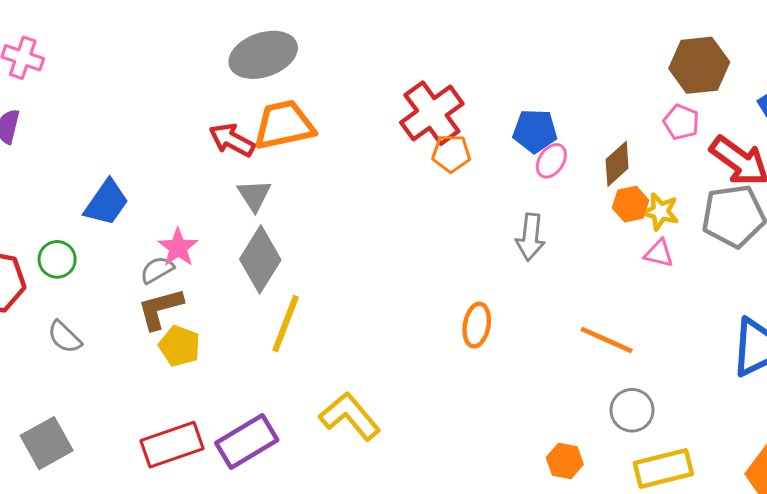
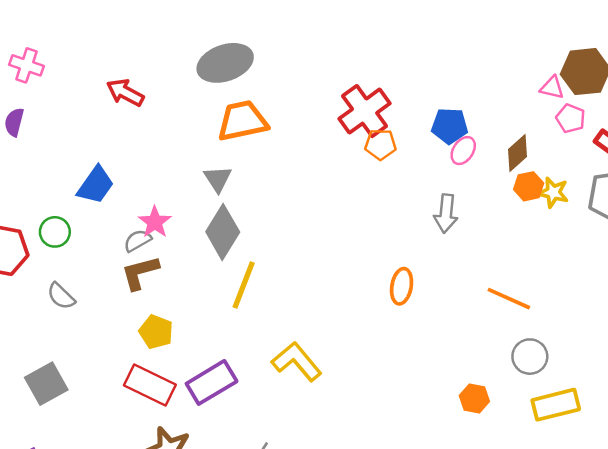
red arrow: (232, 140) -> (125, 93), moved
pink triangle: (659, 253) -> (552, 88), moved
yellow pentagon: (180, 346) -> (156, 332), moved
red rectangle: (172, 445) -> (150, 385), turned 45

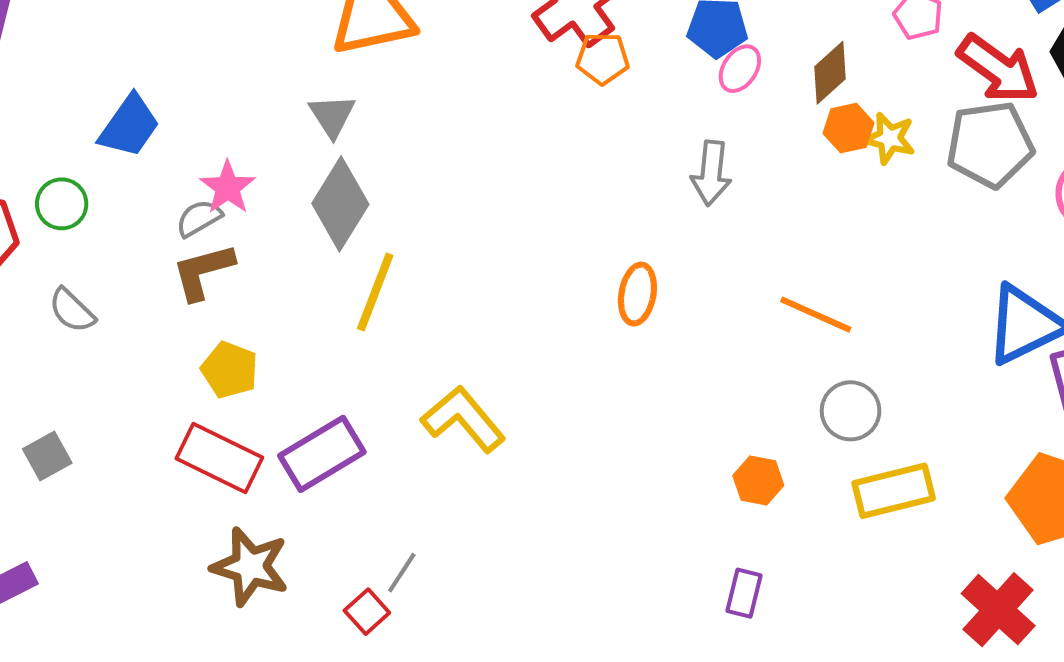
gray square: (46, 384) -> (47, 456), size x0.7

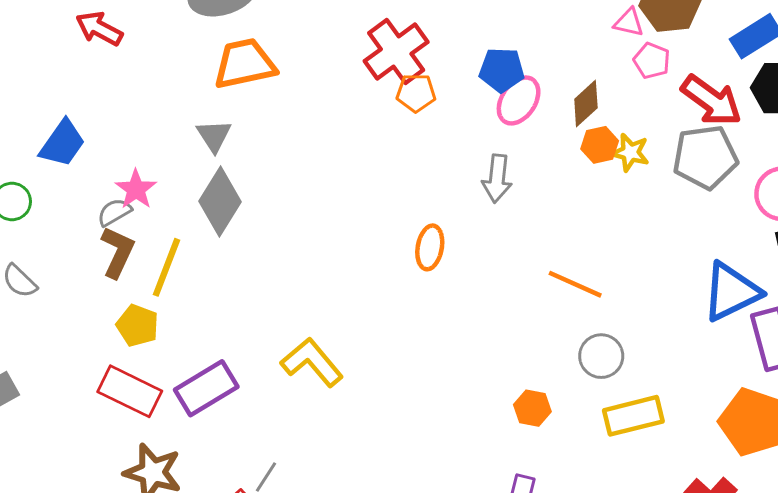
pink ellipse: (740, 69) -> (519, 100), size x1.4
brown L-shape: (203, 271) -> (118, 252), turned 130
yellow line: (375, 292) -> (167, 267), moved
orange ellipse: (637, 294) -> (430, 247), moved

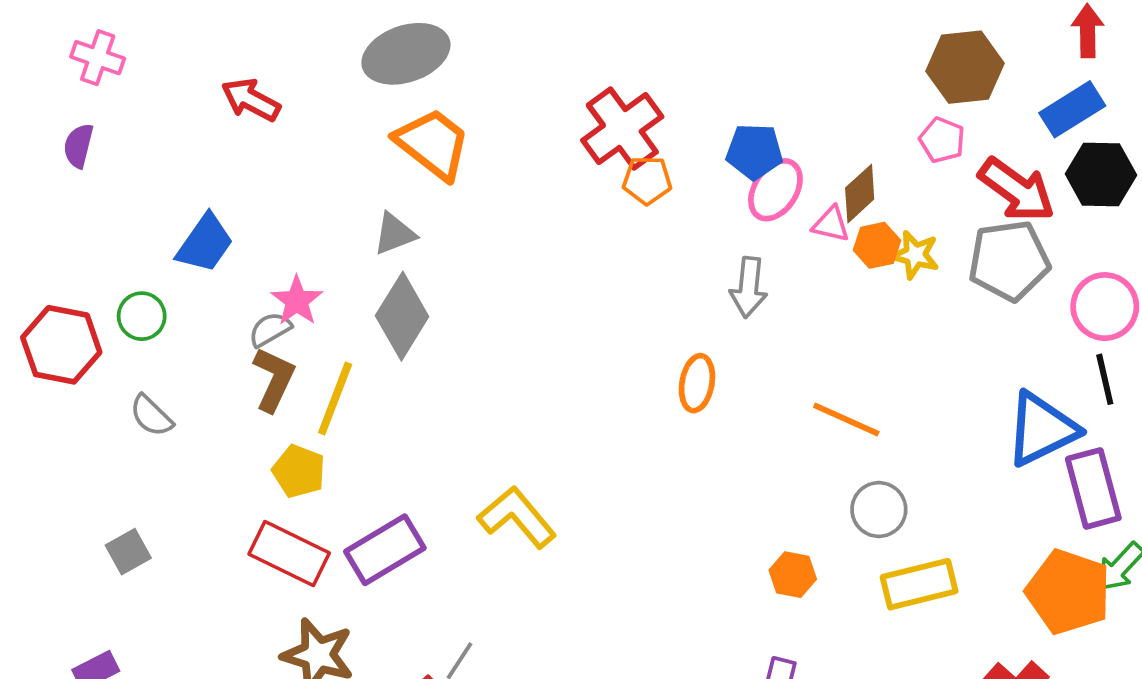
pink triangle: (629, 22) -> (831, 224), moved
orange trapezoid: (245, 64) -> (433, 144), turned 50
gray triangle: (214, 136) -> (394, 234), turned 42
orange ellipse: (430, 247) -> (697, 383), moved

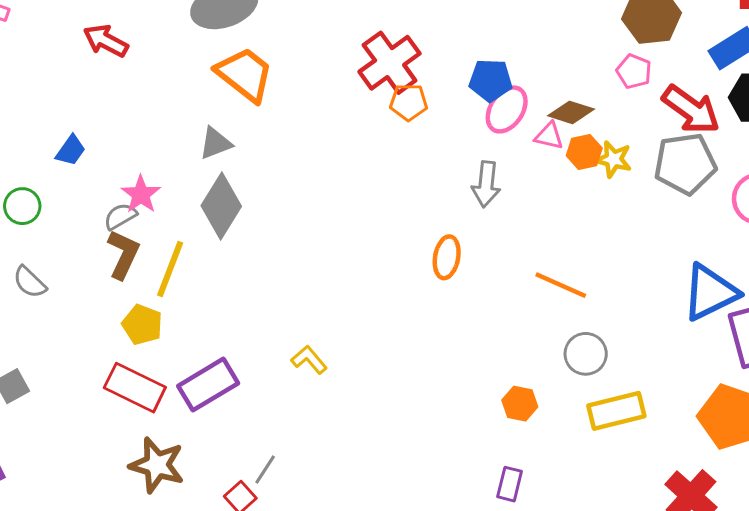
brown diamond: (860, 194) -> (571, 112), turned 60
blue trapezoid: (205, 243) -> (71, 150), size x0.7
yellow L-shape: (517, 517) -> (309, 360), size x0.6

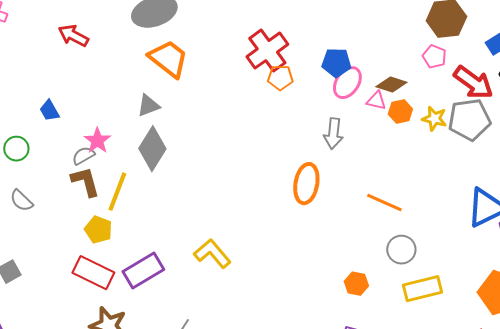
blue trapezoid: (71, 150) -> (49, 111), turned 115
yellow star: (613, 159) -> (434, 119), moved
brown L-shape: (123, 254) -> (85, 182), turned -40
orange ellipse: (447, 257) -> (306, 184), size x1.4
yellow L-shape: (309, 360) -> (212, 254), size x1.5

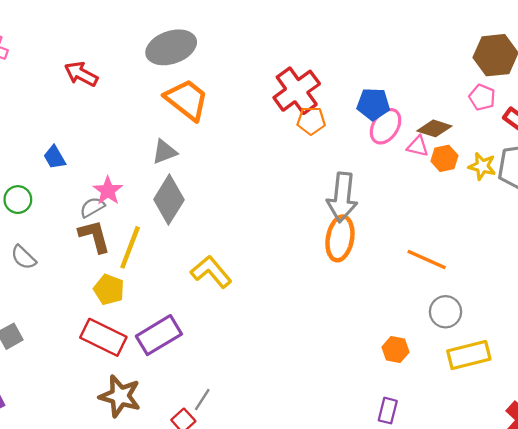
gray arrow: (333, 134) -> (342, 197), moved, size x1.4
yellow L-shape: (212, 254) -> (211, 272), moved

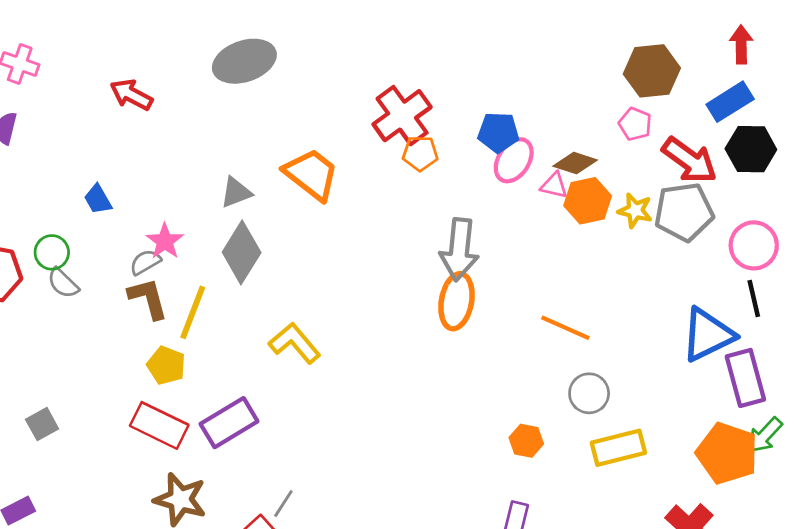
orange trapezoid: (187, 100) -> (311, 174), moved
orange hexagon: (444, 158) -> (588, 201), size x1.4
gray semicircle: (23, 257) -> (63, 283), moved

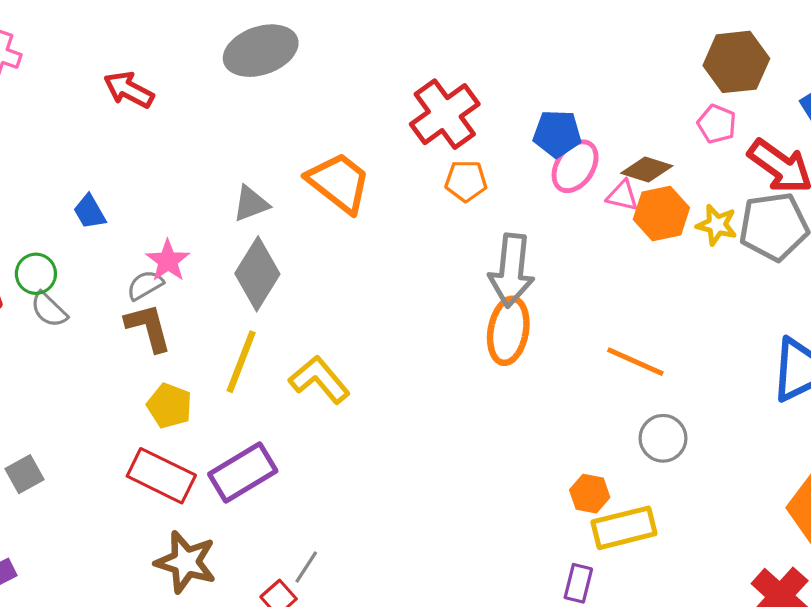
orange pentagon: (420, 153) -> (466, 181), moved
yellow line: (193, 312) -> (241, 362), moved
yellow rectangle: (618, 448) -> (624, 528), moved

